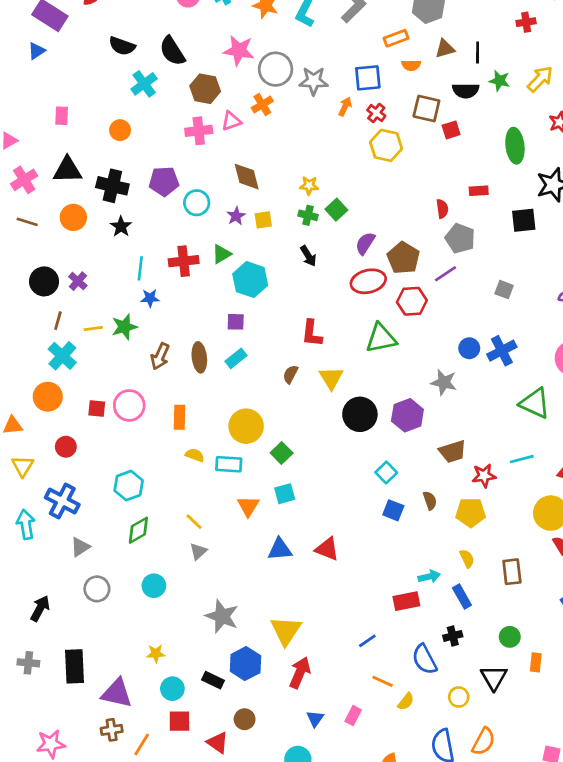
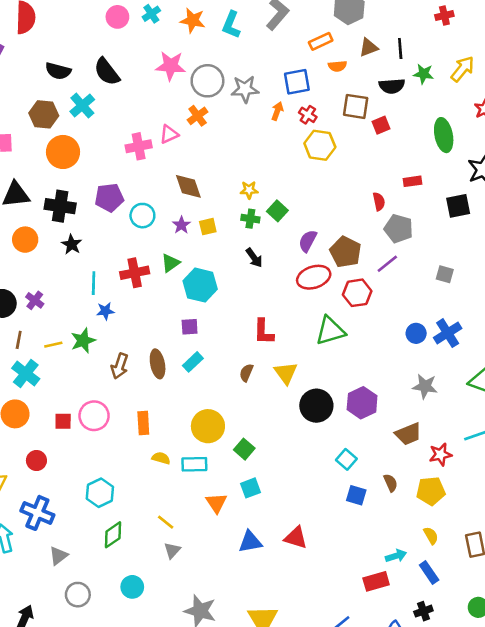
brown hexagon: (205, 89) -> (44, 114), moved
orange circle: (120, 130) -> (63, 152), size x1.6
gray star: (444, 382) -> (425, 386), moved

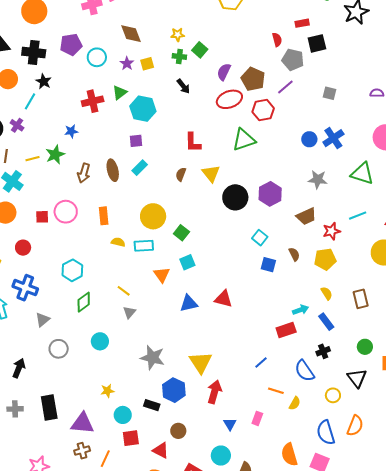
black square: (458, 206) -> (317, 43), moved
cyan line: (94, 283) -> (30, 101), moved, turned 30

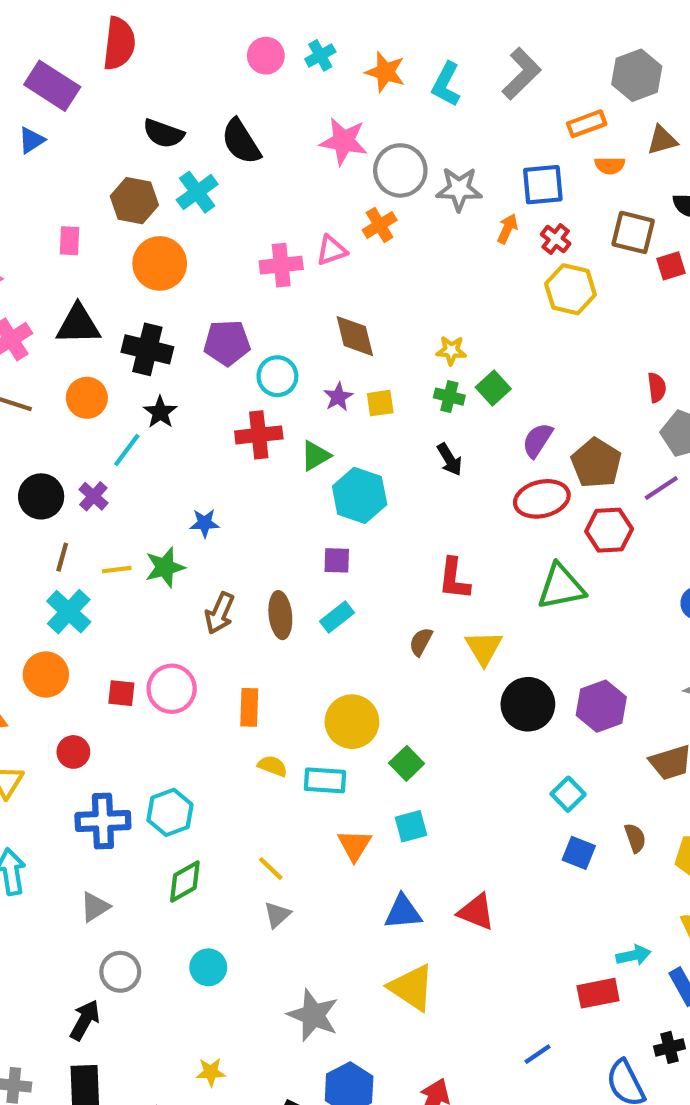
red cross: (93, 101) -> (259, 435), moved
blue cross: (25, 288) -> (103, 821), moved, turned -30
yellow triangle: (201, 362) -> (412, 988), moved, turned -30
black arrow: (19, 368) -> (85, 1020), moved

